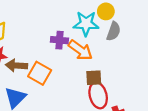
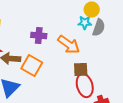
cyan star: (86, 24) -> (85, 23), moved, size x0.6
purple cross: (59, 40) -> (39, 36), moved

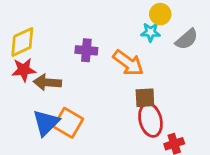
gray semicircle: (99, 28) -> (187, 39), moved, turned 30
orange square: (32, 66) -> (68, 123), moved

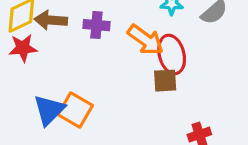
brown arrow: (47, 82) -> (51, 20), moved
red ellipse: (150, 120) -> (172, 54), moved

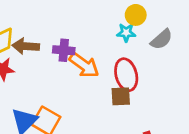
orange arrow: (146, 40) -> (84, 65), moved

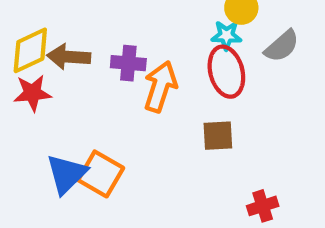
orange arrow: (84, 65) -> (160, 87), turned -108
red ellipse: (126, 75) -> (226, 72), moved

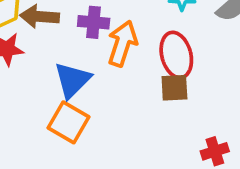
red ellipse: (226, 72) -> (176, 55), moved
blue triangle: (67, 174) -> (72, 80), moved

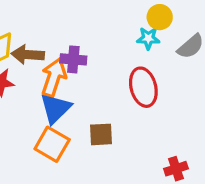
orange arrow: (122, 43) -> (54, 77), moved
brown square: (174, 88) -> (101, 134), moved

